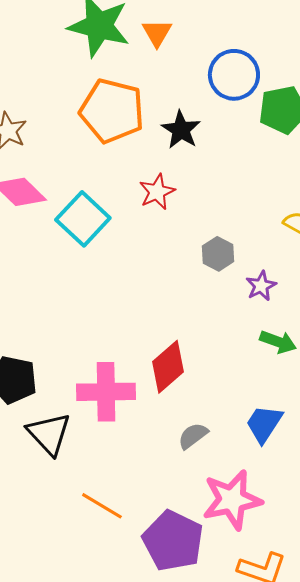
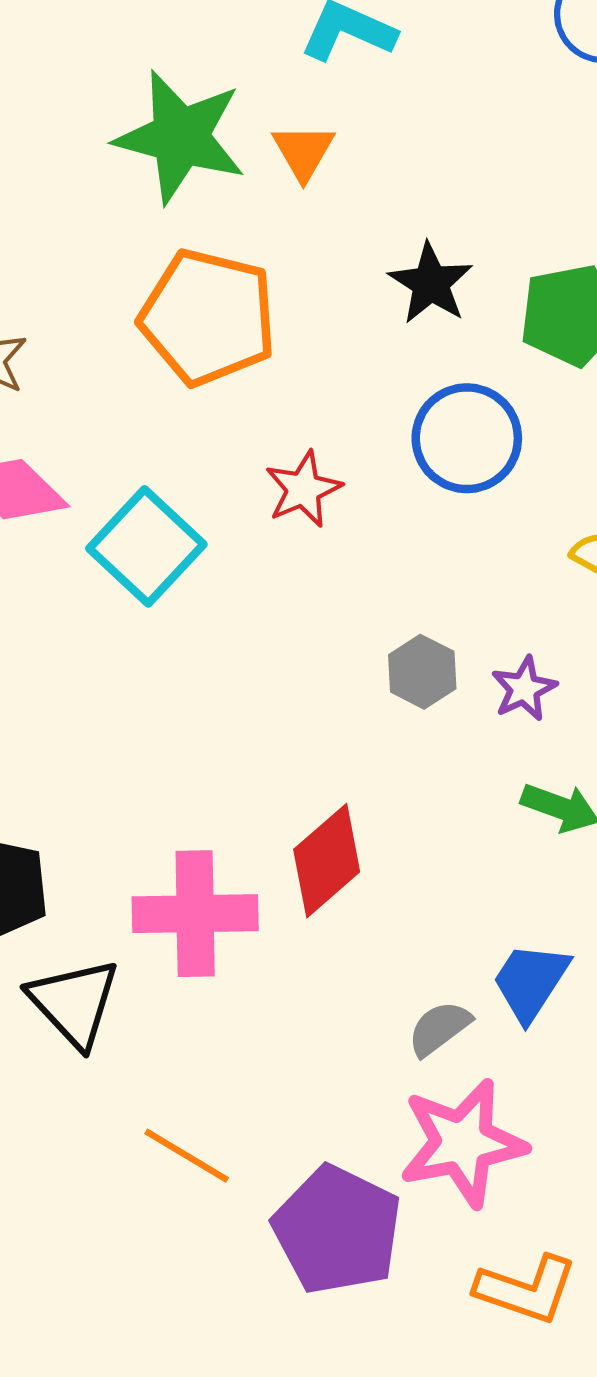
blue circle: (234, 75) -> (467, 438), moved
black star: (181, 130) -> (431, 283), moved
gray hexagon: (218, 254) -> (422, 672), moved
gray semicircle: (193, 436) -> (439, 1028), moved

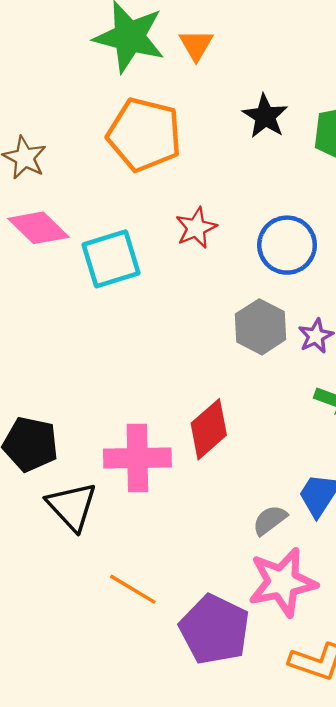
blue circle: (467, 438) -> (287, 245), moved
cyan square: (146, 546) -> (111, 259), turned 30
gray hexagon: (422, 672) -> (261, 327), size x1.4

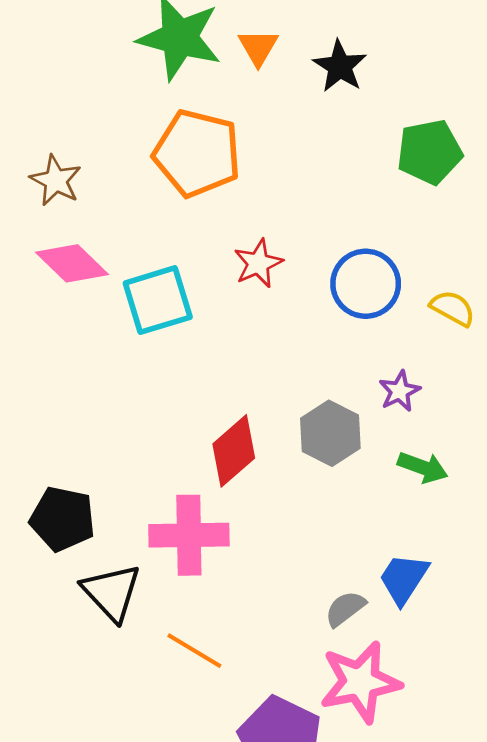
black star: (265, 116) -> (340, 66), moved
gray hexagon: (261, 327) -> (330, 433), moved
red diamond: (209, 429) -> (234, 451), moved
orange line: (133, 589) -> (194, 651), moved

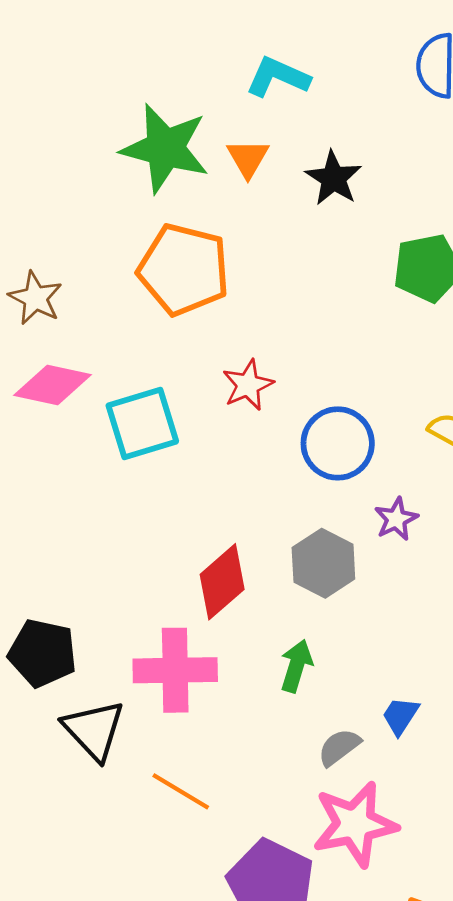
pink diamond: (72, 263) -> (53, 385), turned -32
blue circle: (366, 284) -> (338, 443), moved
green arrow: (423, 467) -> (296, 666), moved, turned -93
blue trapezoid: (404, 579) -> (400, 716), size x0.7

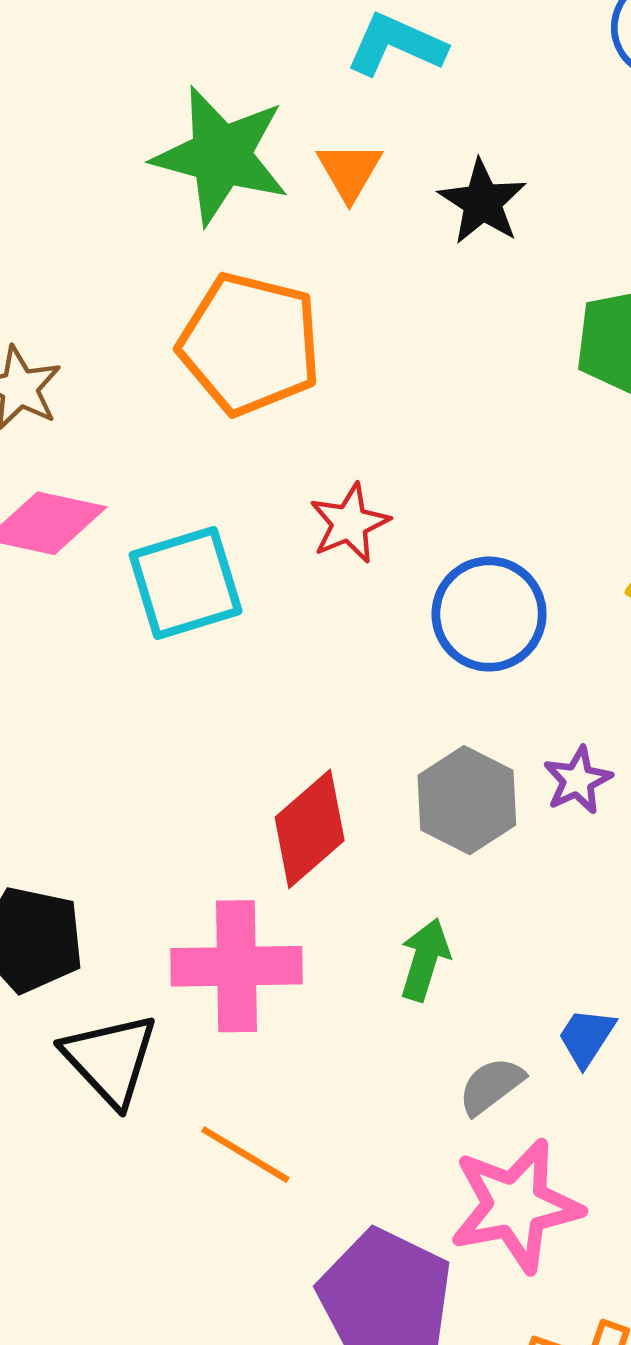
purple star: (396, 519) -> (578, 780), moved

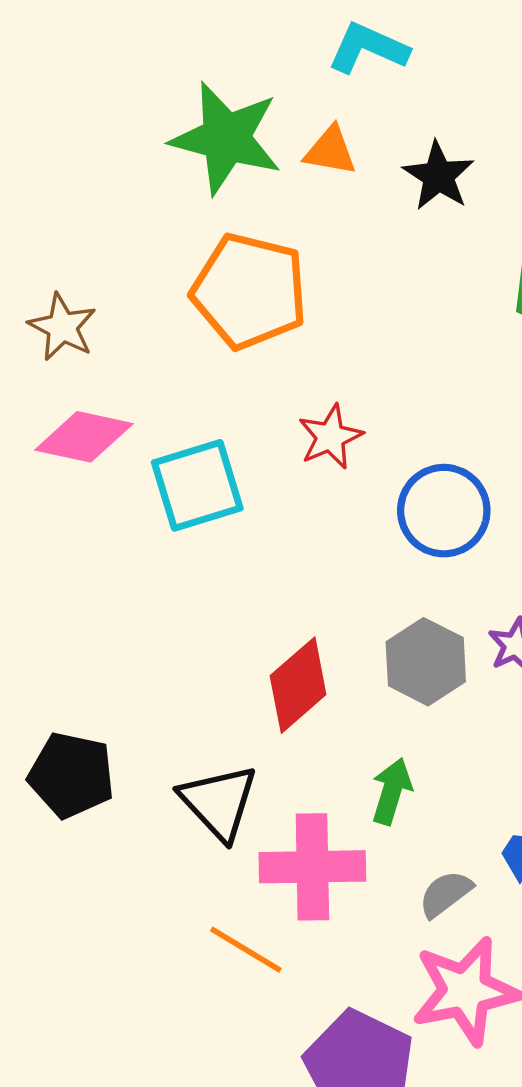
orange triangle: (349, 171) -> (330, 151), turned -50
pink cross: (237, 966) -> (312, 867), moved
black triangle: (110, 1059) -> (219, 802), moved

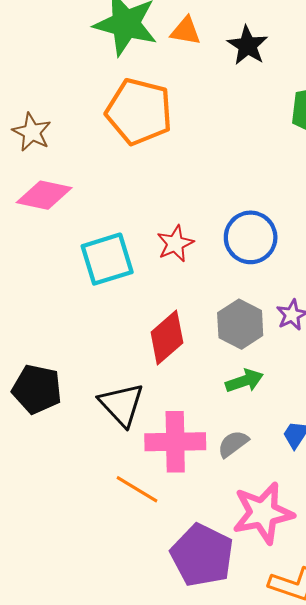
red star: (330, 437) -> (175, 244), moved
cyan square: (197, 485) -> (107, 259), moved
green arrow: (392, 791) -> (244, 381), moved, turned 54
gray semicircle: (446, 894) -> (233, 444), moved

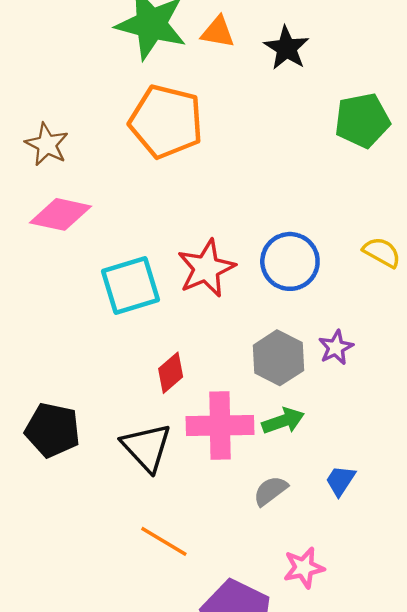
red star: (175, 244) -> (206, 268), size x1.4
red diamond: (167, 338) -> (171, 373), moved, size x0.7
pink cross: (175, 442) -> (220, 425), moved
pink star: (263, 513) -> (304, 568), size x0.6

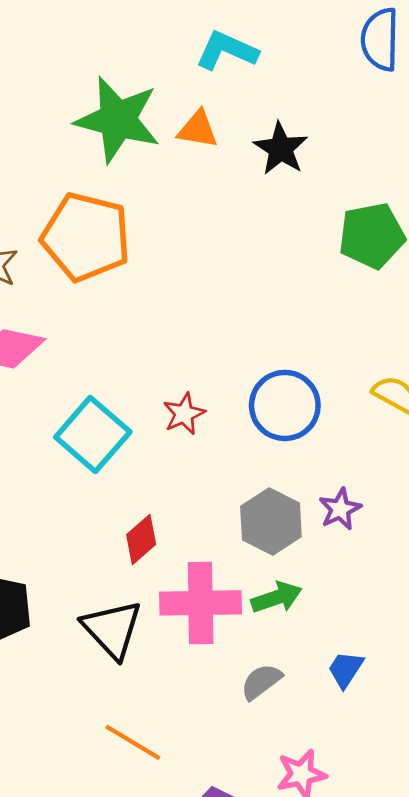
orange pentagon: (166, 122) -> (86, 237), moved
red star: (206, 268) -> (184, 414), size x0.6
cyan square: (131, 286) -> (93, 434), turned -32

